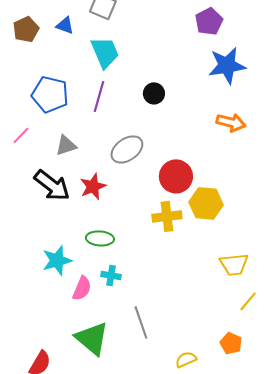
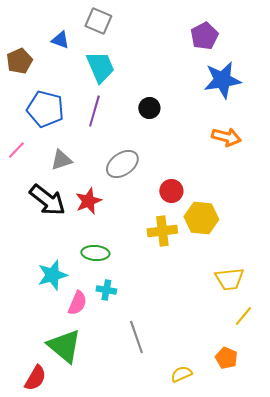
brown pentagon: (26, 29) -> (19, 61), moved
red circle: (176, 176) -> (171, 191), size x0.7
green triangle: (92, 338) -> (64, 346), moved

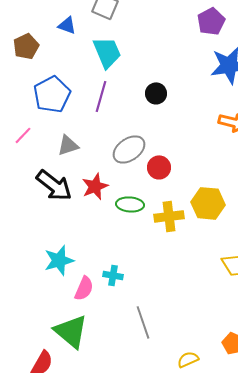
blue pentagon: (45, 109) -> (52, 94), turned 30
red circle: (171, 191) -> (159, 167), moved
green ellipse: (95, 253) -> (130, 204), moved

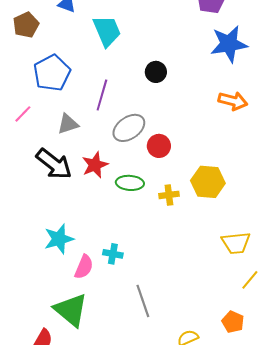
purple line: (101, 96) -> (102, 95), moved
yellow cross: (169, 216) -> (169, 195), size x0.7

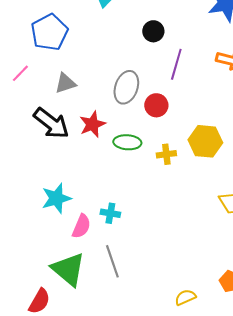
purple line: (102, 95) -> (176, 64), moved
gray ellipse: (129, 128) -> (126, 87), turned -36
gray line: (143, 301) -> (112, 261), moved

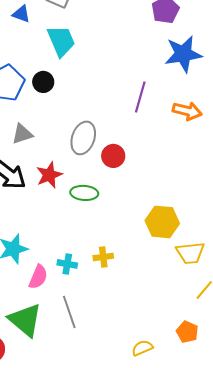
black circle: (153, 31) -> (43, 82), moved
purple line: (176, 64) -> (140, 97), moved
yellow hexagon: (205, 141) -> (162, 222), moved
yellow cross: (166, 154) -> (103, 257), moved

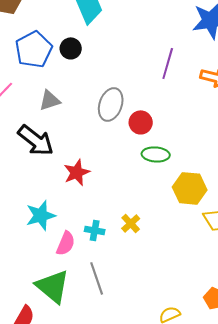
red star: (49, 175) -> (77, 172), moved
green ellipse: (84, 193) -> (156, 154), moved
yellow cross: (103, 257) -> (131, 223), turned -36

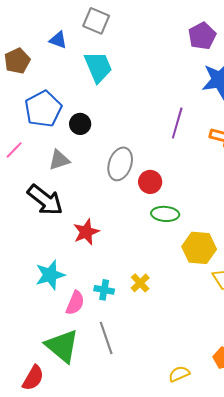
black circle: (71, 48) -> (80, 124), moved

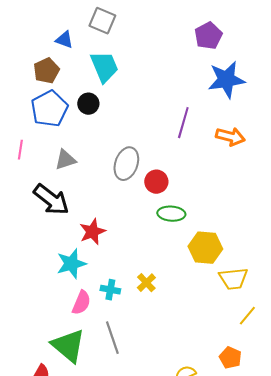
brown pentagon: (17, 61) -> (46, 71), moved
black circle: (80, 124) -> (88, 104), moved
pink line: (14, 150) -> (20, 150), turned -36
cyan star: (50, 275) -> (71, 264), moved

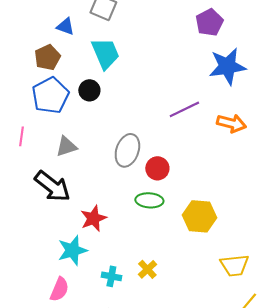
purple line: (183, 123) -> (184, 109), turned 48
green ellipse: (171, 214) -> (149, 200), moved
yellow hexagon: (205, 248) -> (199, 216), moved
pink semicircle: (81, 303) -> (59, 289), moved

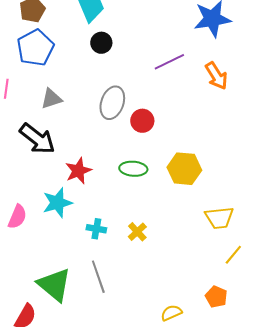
black circle: (89, 90) -> (101, 43), moved
orange arrow: (231, 123) -> (216, 76), turned 44
green ellipse: (149, 200) -> (133, 169), moved
yellow cross: (147, 269) -> (137, 232), moved
pink semicircle: (59, 289) -> (17, 217), moved

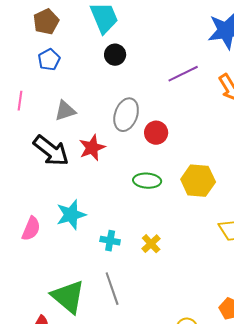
blue pentagon: (35, 48) -> (49, 60), size x0.6
red star: (78, 171) -> (92, 148), moved

